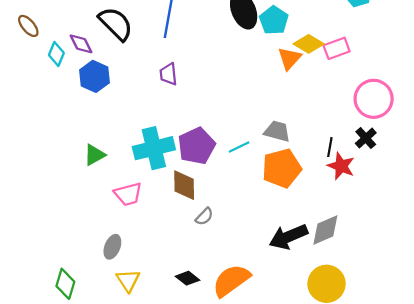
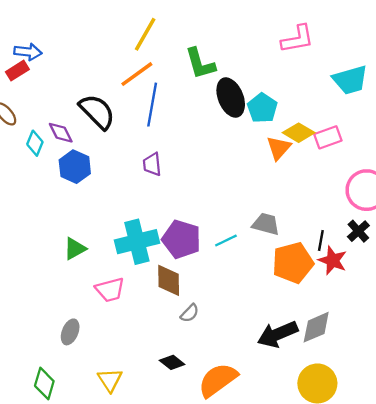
purple pentagon: (196, 146) -> (181, 239), turned -30
orange pentagon: (282, 168) -> (293, 263), moved
gray ellipse: (112, 247) -> (70, 332), moved
black diamond: (188, 278) -> (172, 362), moved

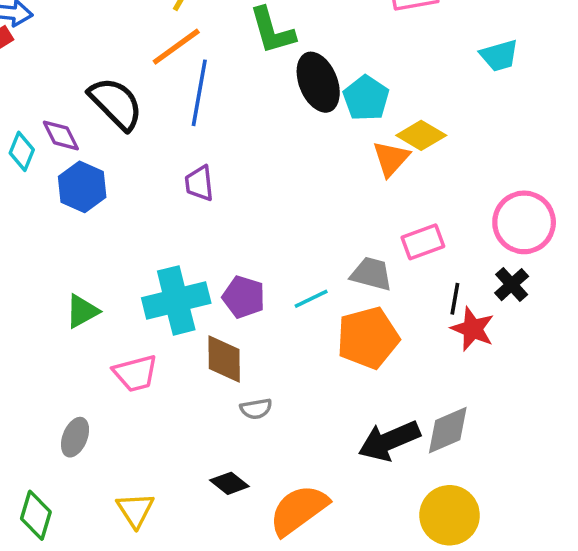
cyan trapezoid: (350, 80) -> (499, 56), size x0.7
pink rectangle: (328, 137) -> (423, 242), moved
purple pentagon: (181, 239) -> (244, 297), size x0.7
orange pentagon: (293, 263) -> (368, 338), moved
gray semicircle: (190, 313) -> (256, 409), turned 36

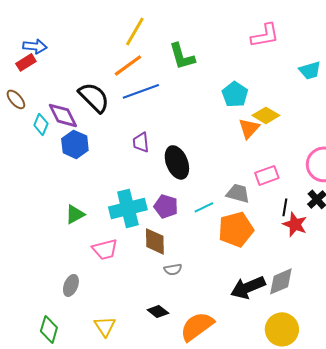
black ellipse: (318, 82) -> (177, 162), moved
blue line: (199, 93) -> (141, 91), turned 60
purple diamond: (61, 135) -> (63, 115), size x1.4

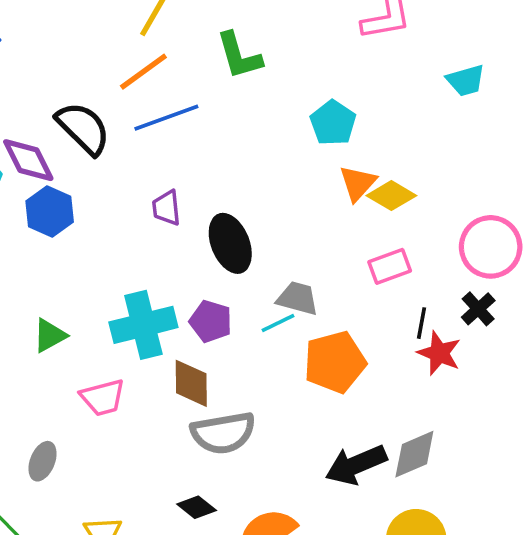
yellow diamond: (266, 115) -> (391, 196), moved
gray trapezoid: (238, 193) -> (298, 298), moved
gray semicircle: (173, 269) -> (223, 433), size x2.0

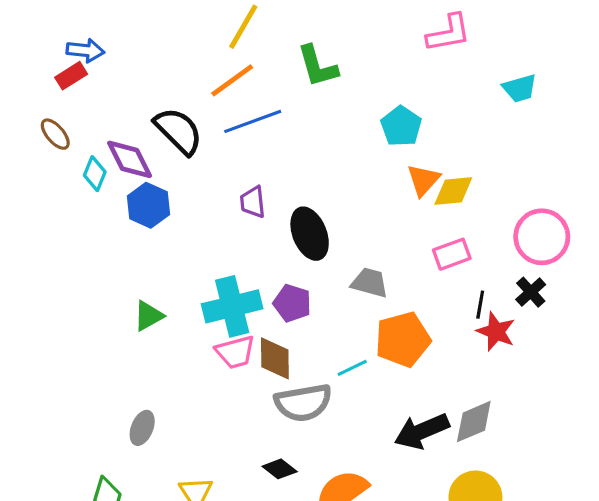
yellow diamond: (391, 196) -> (453, 191), turned -36
cyan line: (278, 323) -> (352, 368), moved
pink trapezoid: (103, 397) -> (235, 352), moved

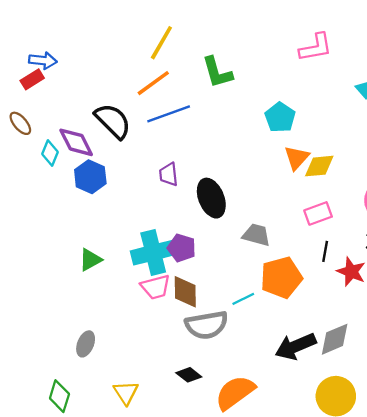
purple pentagon: (292, 303) -> (182, 248), moved
black line: (480, 305) -> (325, 251), moved

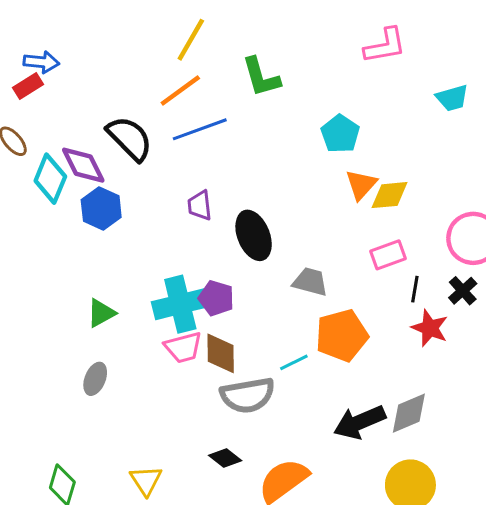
cyan diamond: (50, 153) -> (50, 179), size x1.5
black line: (325, 251) -> (415, 289), moved
gray ellipse: (86, 344) -> (95, 379), moved

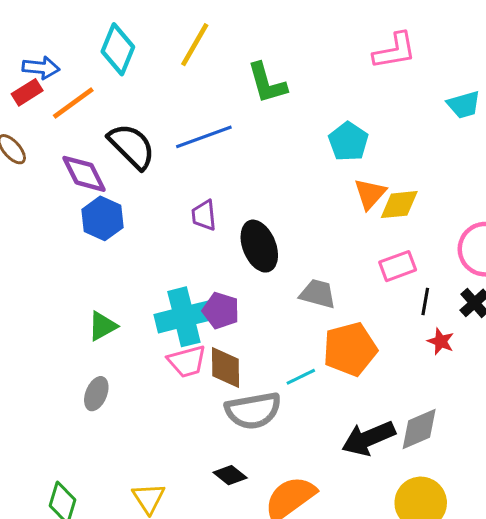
orange line: (180, 90) -> (73, 103), moved
cyan diamond: (50, 179) -> (118, 49), moved
red star: (430, 328) -> (441, 341), size x0.7

